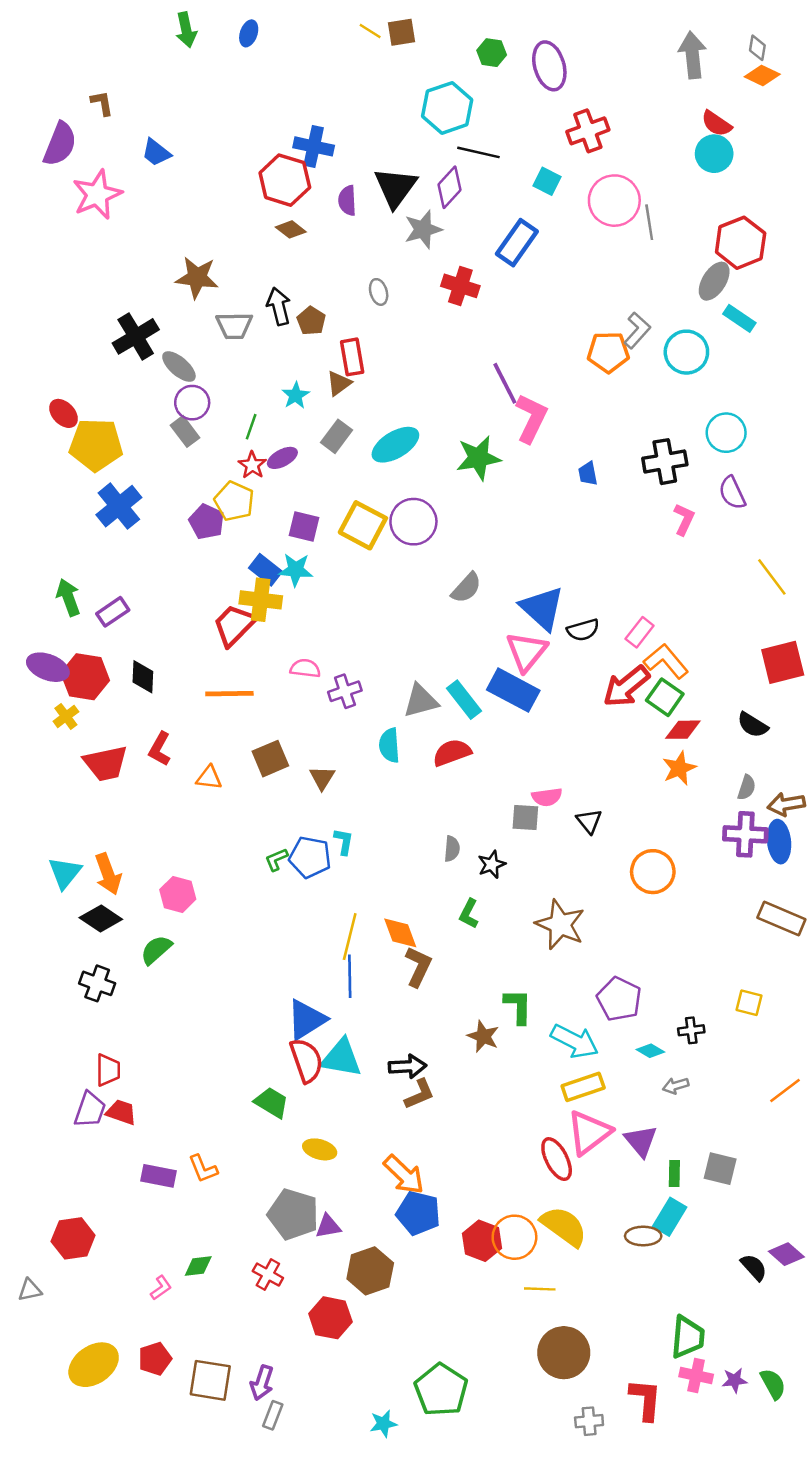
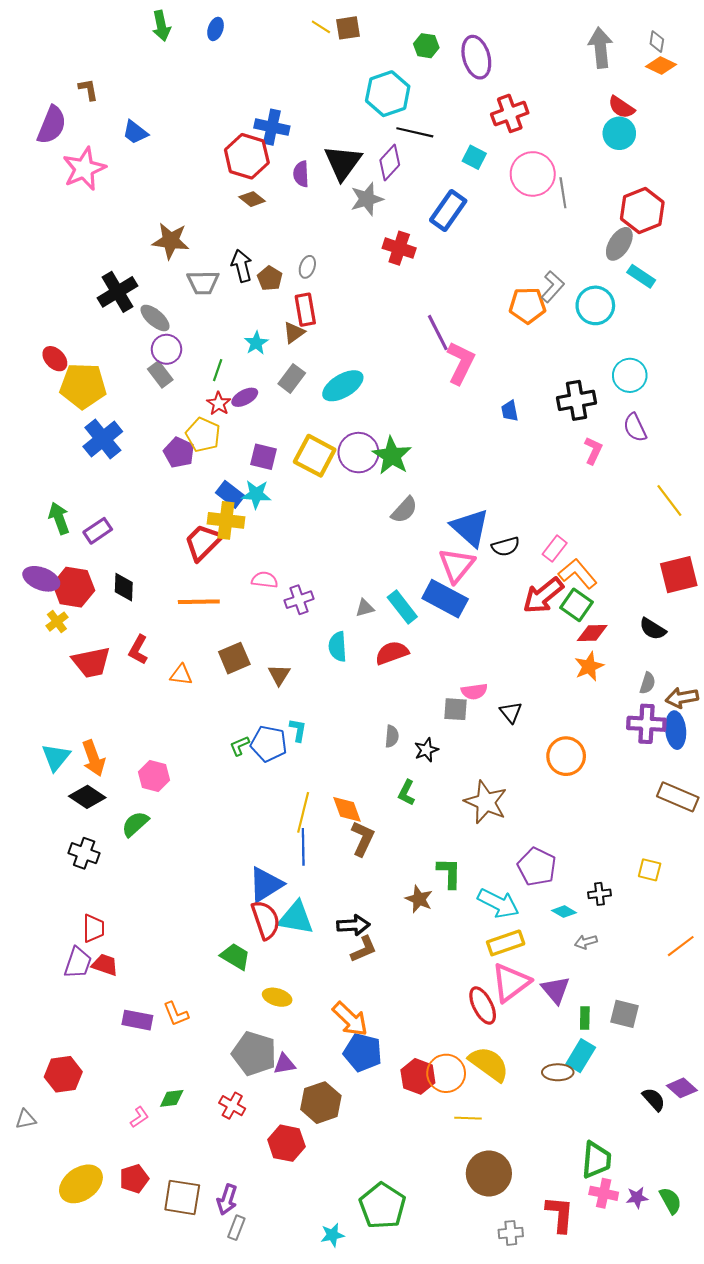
gray ellipse: (379, 292) -> (307, 267), moved, turned 35
green star: (478, 458) -> (392, 456), moved, turned -30
gray triangle: (421, 701) -> (365, 608), size x0.6

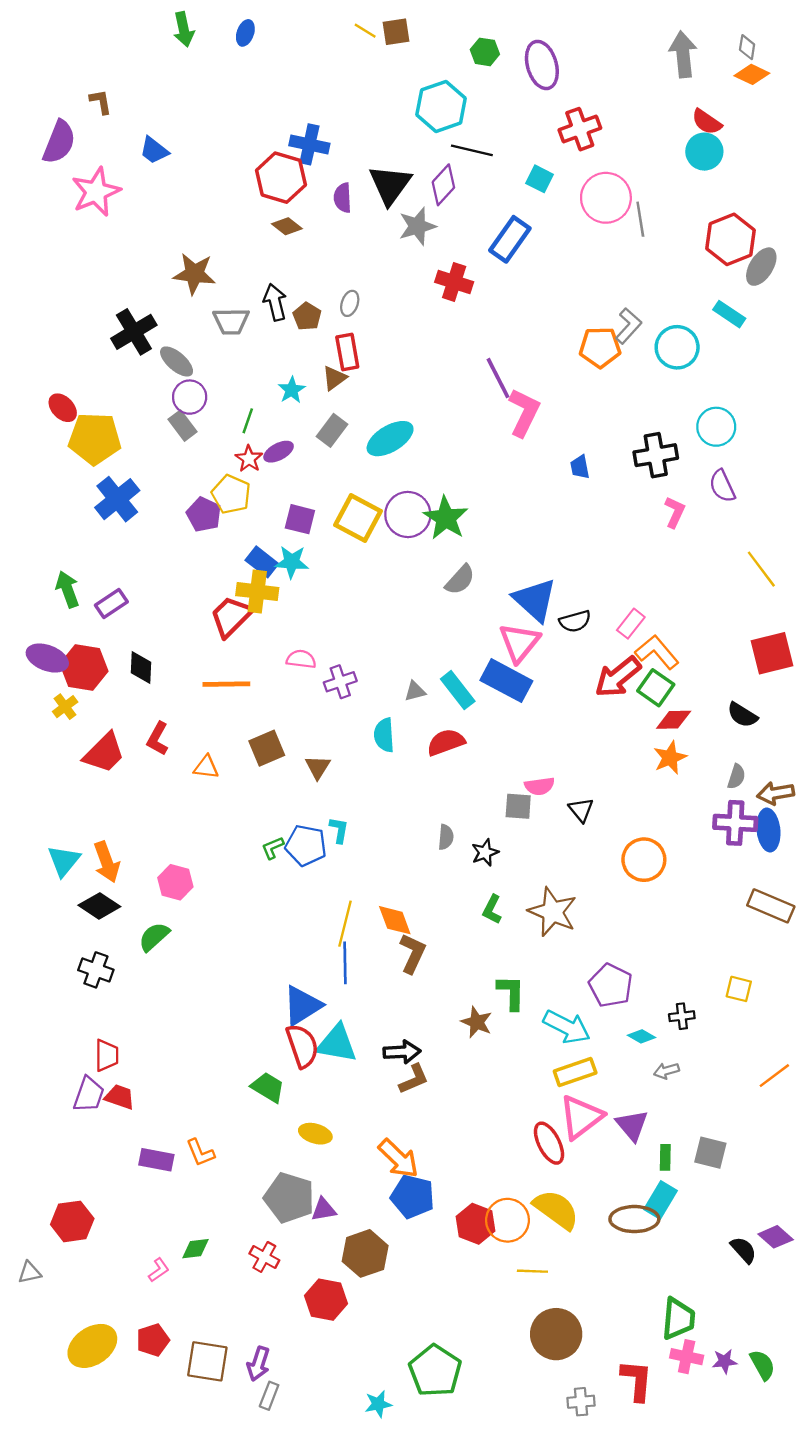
gray ellipse: (619, 244) -> (761, 267), moved
red trapezoid: (91, 662) -> (104, 753), turned -33
green L-shape: (406, 793) -> (492, 909), moved
brown ellipse: (558, 1072) -> (634, 1219), size x1.4

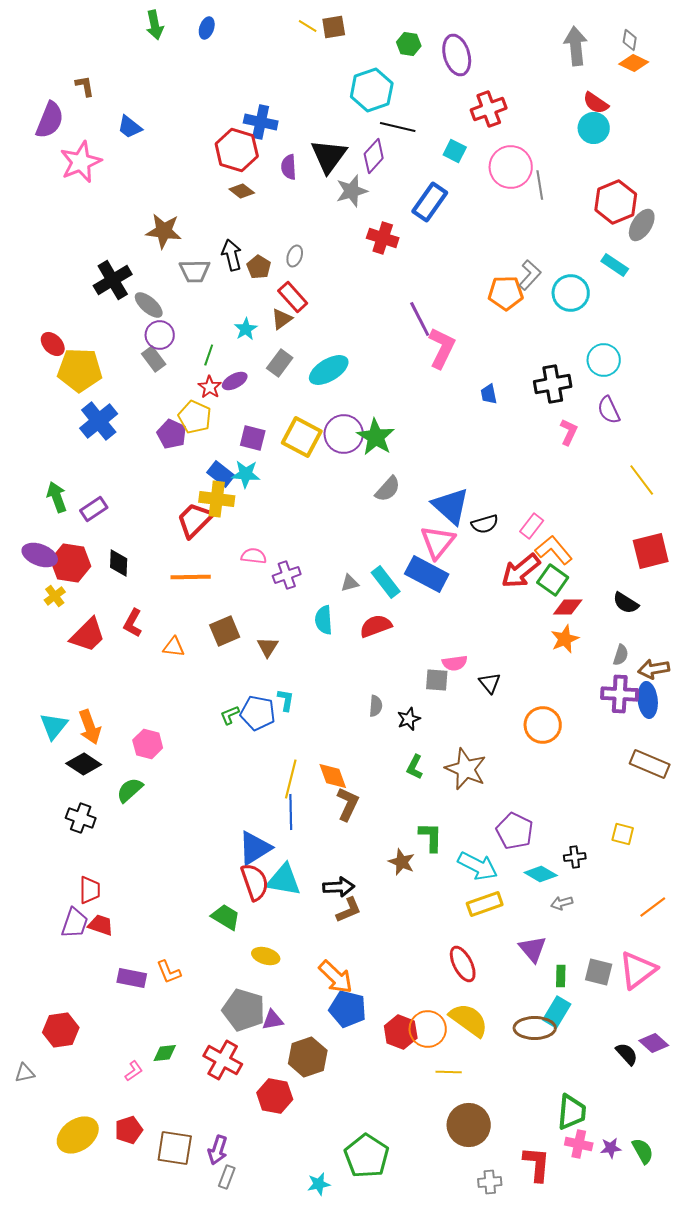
red rectangle: (347, 352) -> (293, 297), turned -32
cyan diamond: (642, 1036) -> (541, 874), size x1.4
pink triangle: (581, 1117) -> (638, 970), moved
red cross: (264, 1257) -> (223, 1060), size x1.5

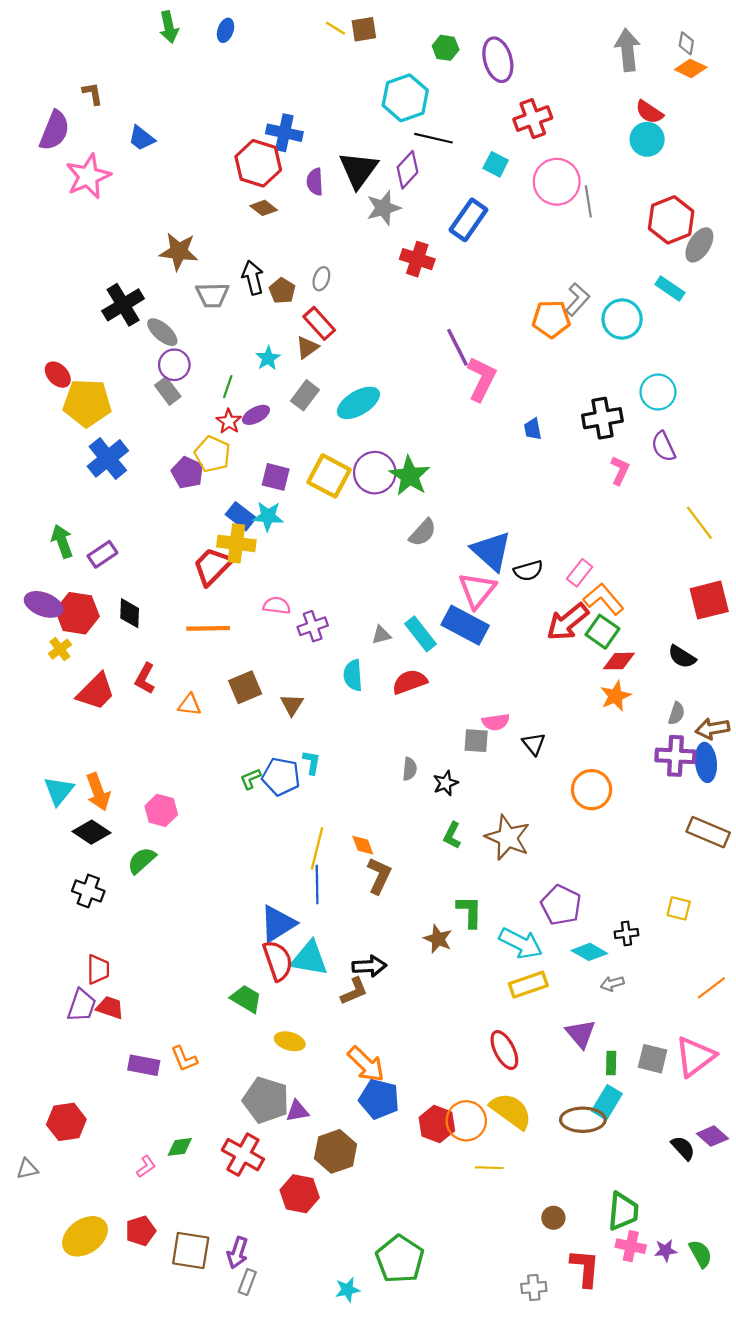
orange diamond: (333, 776) -> (363, 845), size x0.7
brown L-shape: (349, 910) -> (354, 991), moved
brown circle: (469, 1125) -> (553, 1218), moved, size x0.5

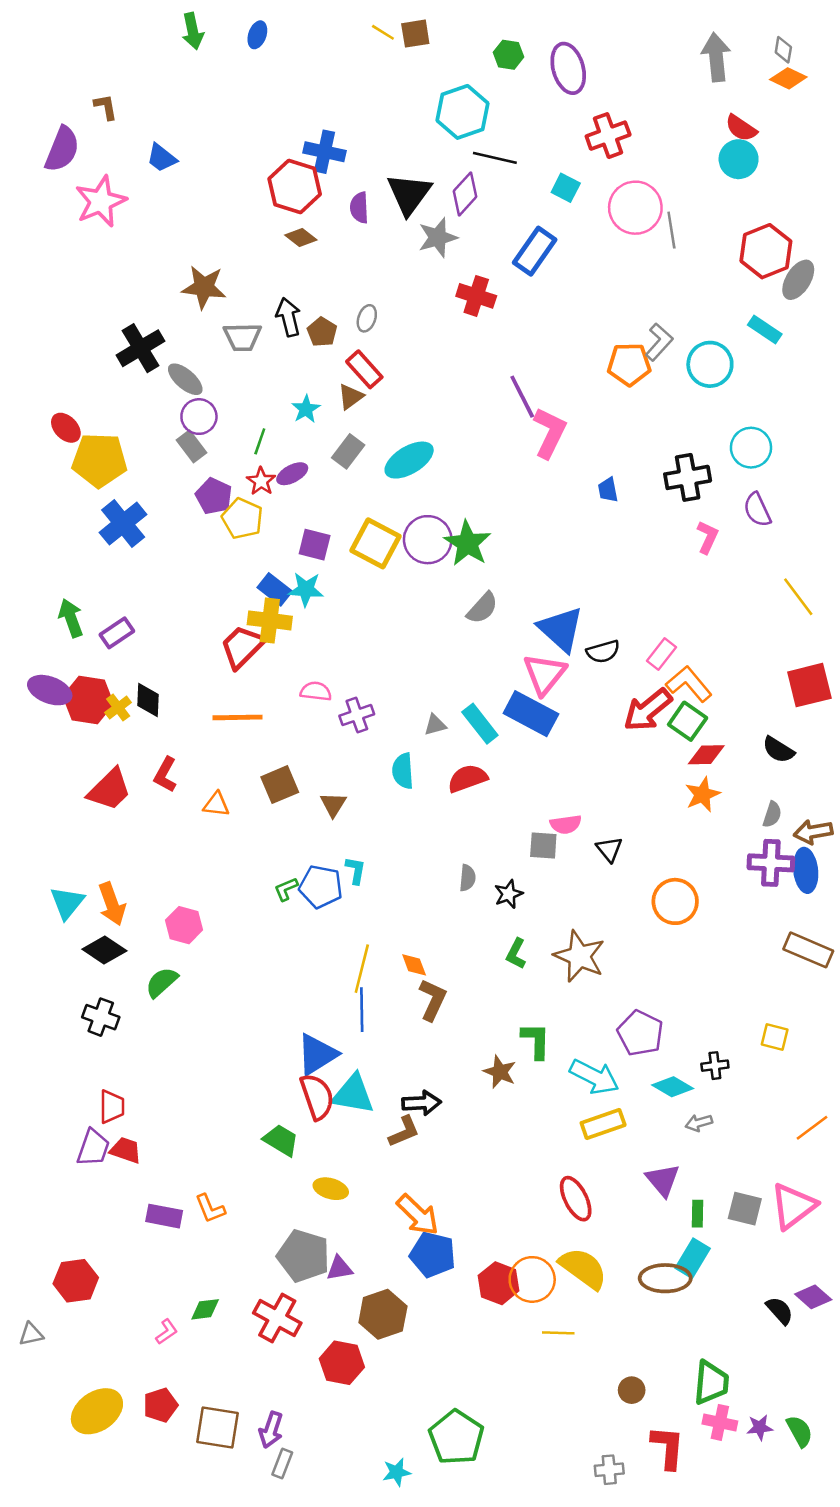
purple pentagon: (187, 473) -> (214, 496), moved
yellow cross: (60, 649) -> (118, 707), moved

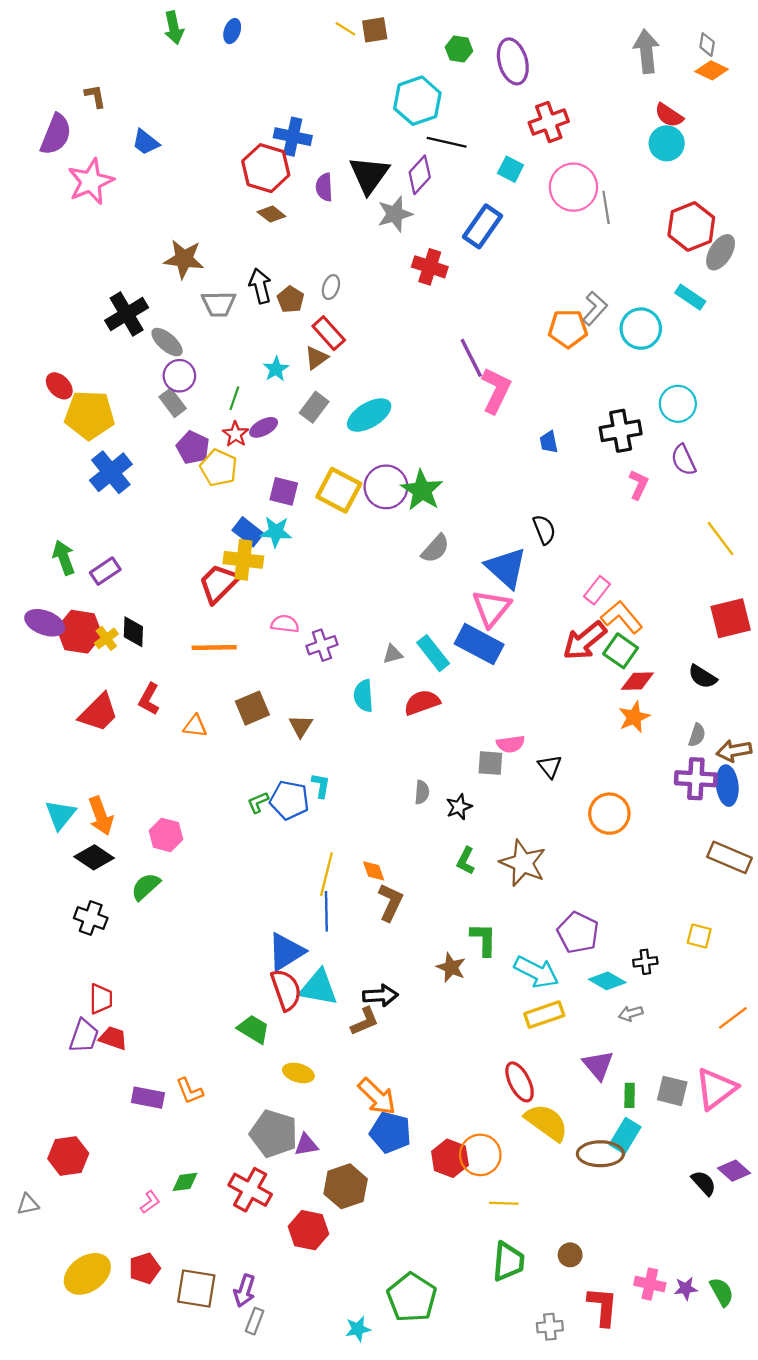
black semicircle: (603, 652) -> (544, 530), moved, turned -96
yellow semicircle: (583, 1268) -> (547, 1122), moved
green trapezoid: (711, 1383) -> (508, 1262), moved

